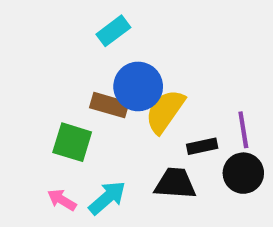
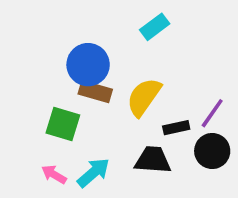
cyan rectangle: (113, 31) -> (155, 27), moved
blue circle: (138, 86) -> (88, 65), moved
purple line: (243, 130) -> (212, 113), turned 44

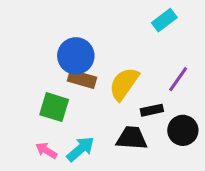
cyan rectangle: (155, 27) -> (164, 20), moved
purple line: (212, 113) -> (178, 79), moved

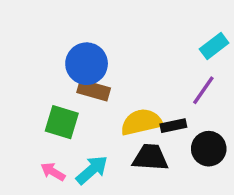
cyan rectangle: (164, 20) -> (214, 46), moved
yellow semicircle: (124, 84) -> (141, 122), moved, turned 42

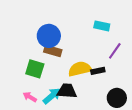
cyan rectangle: (214, 46) -> (102, 26), moved, turned 49
black circle: (209, 149) -> (117, 98), moved
black trapezoid: (150, 158) -> (67, 91), moved

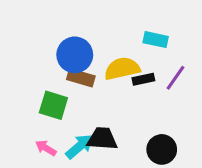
yellow semicircle: (80, 69) -> (122, 69), moved
black rectangle: (98, 71) -> (143, 79), moved
black circle: (117, 98) -> (162, 149), moved

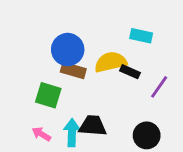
purple line: (175, 78) -> (159, 87), moved
black rectangle: (143, 79) -> (130, 72), turned 36
cyan arrow: (79, 146) -> (72, 133), turned -48

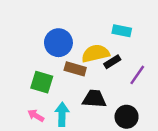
brown rectangle: (73, 70) -> (75, 69), moved
black rectangle: (130, 72) -> (112, 62), turned -56
black trapezoid: (93, 126) -> (94, 99), moved

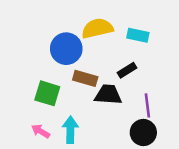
yellow semicircle: (95, 53) -> (97, 28), moved
purple line: (137, 75) -> (147, 105), moved, turned -42
black trapezoid: (94, 99) -> (108, 95), moved

